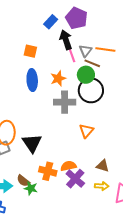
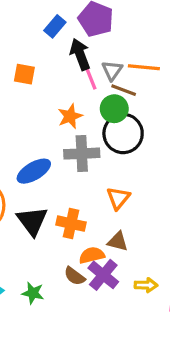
blue ellipse: (32, 80) -> (34, 171), moved, turned 65
brown triangle: (103, 166) -> (118, 241), moved
orange cross: (48, 171) -> (71, 224), moved
brown semicircle: (23, 181) -> (75, 276), moved

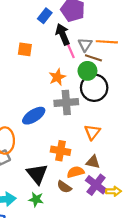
black triangle: (32, 221) -> (37, 174), moved
purple cross: (103, 275) -> (96, 185), moved

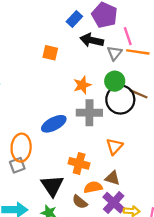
black arrow: (63, 34) -> (92, 40), turned -60
pink line: (70, 50) -> (128, 36), moved
brown line: (93, 58) -> (139, 94), moved

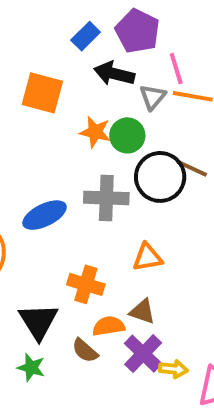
orange square: (50, 53) -> (42, 93), size x1.5
green circle: (115, 81) -> (127, 135), moved
orange star: (82, 85) -> (95, 132), moved, turned 30
orange triangle: (114, 147) -> (147, 257), turned 36

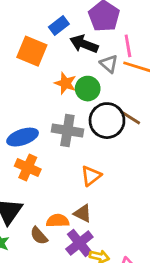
blue rectangle: (86, 36) -> (59, 26), moved
gray triangle: (153, 97) -> (109, 64), turned -36
orange triangle: (147, 257) -> (91, 176), turned -35
orange cross: (86, 284) -> (28, 168), moved

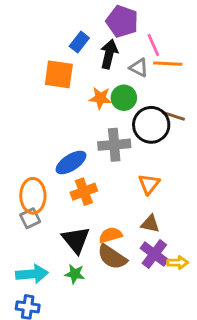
black arrow: (84, 44) -> (109, 54), turned 96
orange cross: (28, 168) -> (84, 192), turned -30
orange semicircle: (58, 221) -> (111, 235), moved
brown semicircle: (39, 236) -> (112, 257), size x1.5

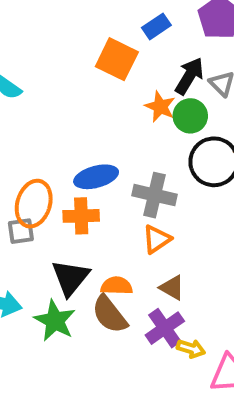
black arrow: (109, 54) -> (189, 76), moved
gray cross: (114, 145) -> (154, 195), moved
orange triangle: (149, 184) -> (157, 239), moved
orange cross: (84, 192) -> (81, 216), moved
green star: (75, 274) -> (55, 321), size x1.5

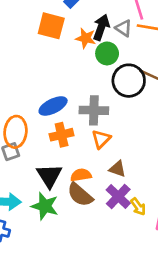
orange star: (160, 107) -> (86, 38), moved
orange cross: (81, 216) -> (62, 135), moved
yellow arrow: (191, 349) -> (138, 207), turned 48

